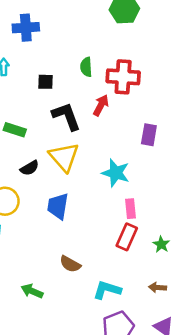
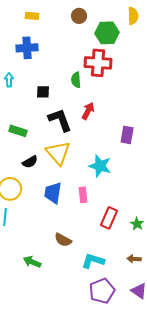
red cross: (123, 77) -> (98, 63), moved
pink rectangle: (130, 209) -> (83, 195), moved

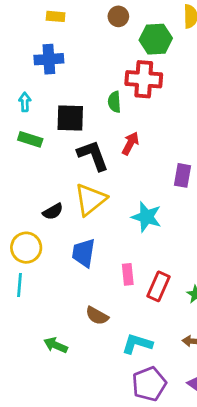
black square: (43, 92) -> (70, 118), size x1.6
green rectangle: (18, 131) -> (30, 139), moved
yellow triangle: (58, 153) -> (90, 199), turned 32
pink rectangle: (83, 195) -> (128, 274), moved

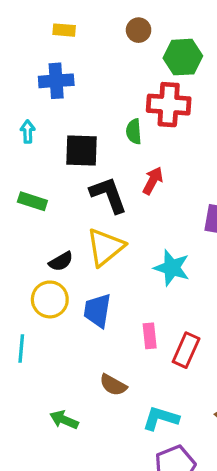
green rectangle: (30, 139) -> (32, 201), moved
yellow circle: (26, 248) -> (50, 299), moved

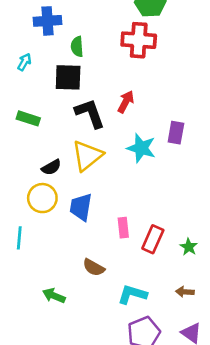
cyan arrow: (28, 131) -> (24, 62), turned 30
green semicircle: (134, 131) -> (77, 47), moved
cyan star: (172, 268) -> (141, 148), moved

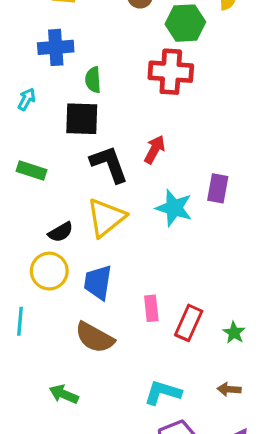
brown semicircle: (94, 267) -> (95, 337), moved, size x1.4

